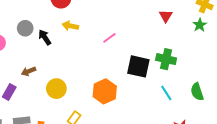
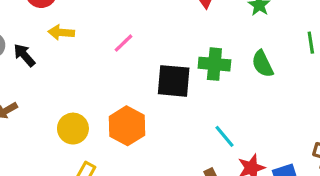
yellow circle: (56, 89) -> (73, 129), moved
green semicircle: (197, 92) -> (262, 64), moved
cyan line: (166, 93) -> (225, 136), moved

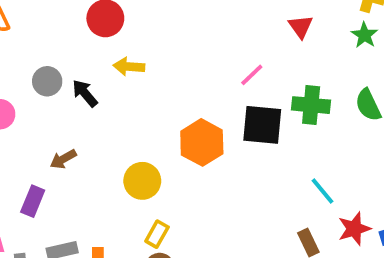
pink line: (124, 43) -> (252, 75), moved
orange hexagon: (127, 126) -> (202, 142), moved

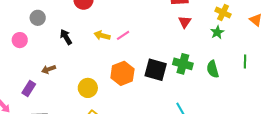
yellow arrow: (129, 67) -> (102, 35), moved
pink line: (252, 75) -> (123, 35), moved
gray circle: (47, 81) -> (38, 18), moved

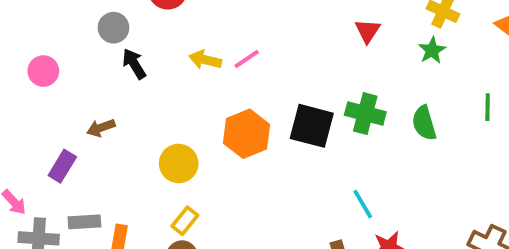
gray circle: (38, 18) -> (113, 28), moved

